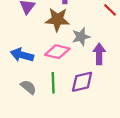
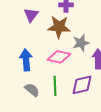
blue arrow: (22, 55) -> (26, 60), turned 70

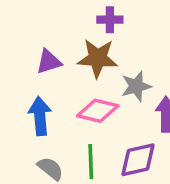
purple triangle: (31, 15) -> (49, 62), moved, turned 35

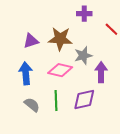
purple cross: (110, 20) -> (84, 14), moved

